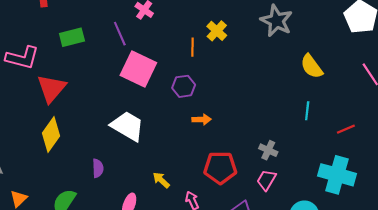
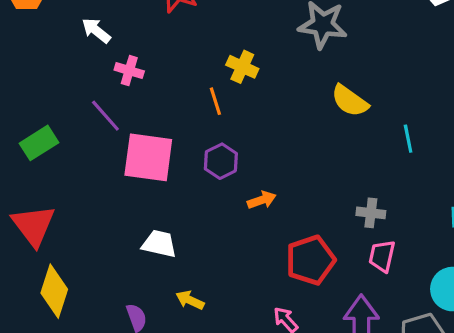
yellow semicircle: (312, 66) -> (350, 101), moved
white trapezoid: (128, 126) -> (159, 244), size x0.7
yellow arrow: (161, 180) -> (190, 300), moved

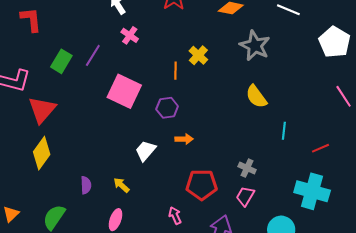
purple line: (105, 116) -> (93, 55), moved, turned 55
green rectangle: (39, 143) -> (61, 61), turned -45
white trapezoid: (159, 244) -> (146, 151), moved, turned -80

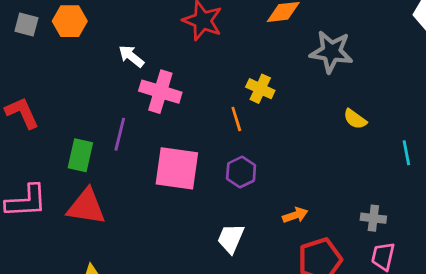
pink cross: (130, 35) -> (160, 92), size x1.6
yellow semicircle: (256, 97) -> (355, 119), size x0.7
red triangle: (42, 110) -> (86, 207), moved, turned -44
orange arrow: (184, 139) -> (295, 215), moved

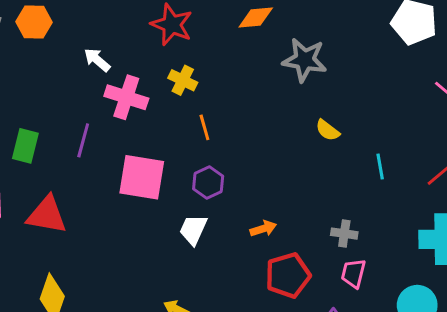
yellow cross: (260, 89) -> (183, 80), moved
green rectangle: (80, 155) -> (25, 146), moved
white trapezoid: (231, 238) -> (193, 230), moved

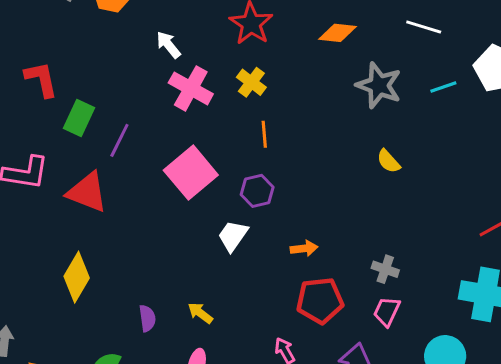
purple line: (83, 140) -> (119, 140), moved
cyan line: (380, 166) -> (443, 87), moved, turned 70
pink square: (142, 177) -> (191, 173), turned 30

